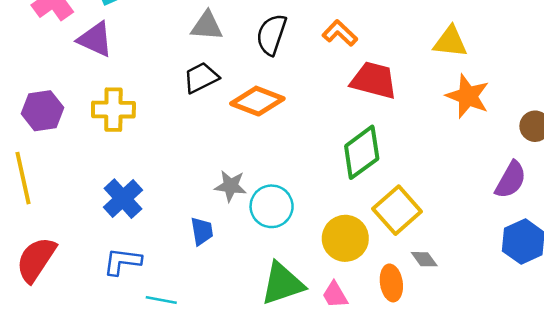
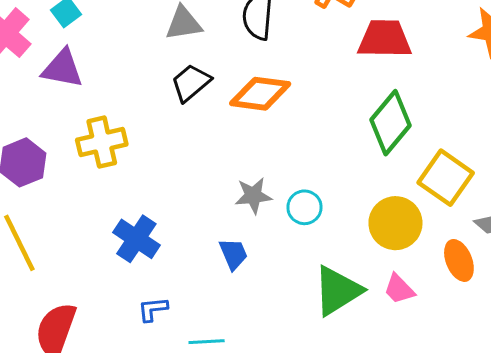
cyan circle: (272, 206) -> (305, 207), size x0.7
blue L-shape: (122, 261) -> (153, 309), size x0.7

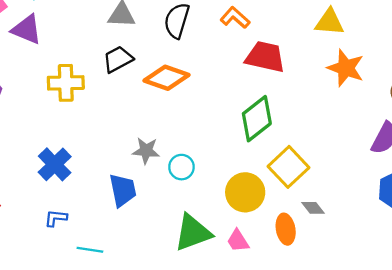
yellow cross: (102, 142) -> (66, 83), moved
blue trapezoid: (233, 254) -> (123, 190), size x1.4

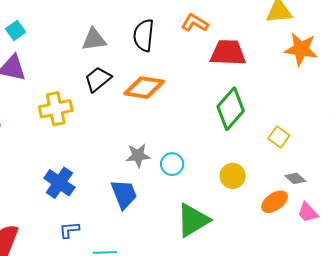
yellow square: (289, 167) -> (279, 137), moved, size x0.6
yellow circle: (245, 192) -> (233, 176), size x0.7
orange ellipse: (286, 229) -> (275, 202), turned 76
pink trapezoid: (238, 241) -> (308, 212), moved

